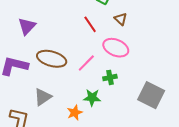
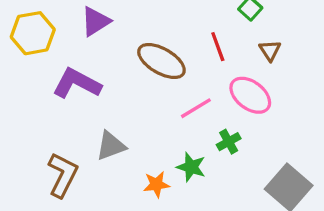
purple triangle: (27, 26) -> (96, 21), moved
brown ellipse: (52, 59) -> (161, 61), moved
green cross: (110, 77) -> (229, 142), turned -32

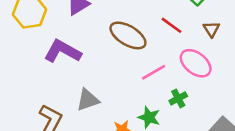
red line: (218, 47) -> (171, 25), turned -35

